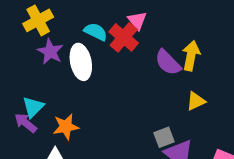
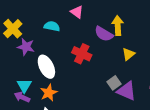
red cross: (124, 37) -> (82, 54), moved
white ellipse: (81, 62) -> (46, 67), moved

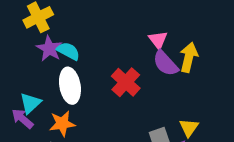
pink triangle: (77, 12) -> (158, 40), moved
cyan semicircle: (52, 26) -> (68, 51), moved
yellow triangle: (128, 54) -> (189, 128), moved, turned -32

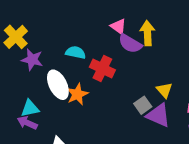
cyan semicircle: (68, 51) -> (76, 53), moved
cyan triangle: (30, 103) -> (30, 108), turned 48
orange star: (62, 124) -> (77, 94), moved

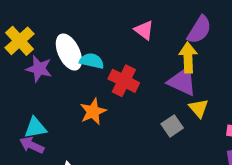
yellow arrow: (147, 33) -> (188, 57), moved
purple semicircle: (130, 44) -> (199, 30), moved, turned -90
white ellipse: (58, 85) -> (69, 52), moved
purple triangle: (158, 115) -> (182, 81), moved

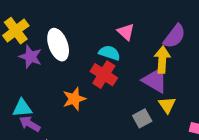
cyan semicircle: (92, 61) -> (109, 53), moved
purple arrow: (32, 145) -> (30, 124), moved

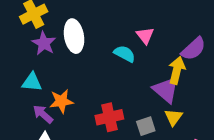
red cross: (104, 75) -> (109, 117), moved, turned 35
orange star: (74, 99) -> (61, 101), moved
cyan triangle: (22, 108) -> (32, 82), moved
purple arrow: (30, 124) -> (43, 114), moved

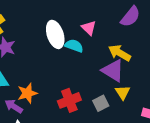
white ellipse: (74, 36) -> (55, 34), moved
purple semicircle: (193, 49) -> (130, 17), moved
yellow arrow: (177, 70) -> (120, 53), turned -65

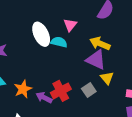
pink triangle: (89, 28) -> (70, 25), turned 32
purple arrow: (14, 106) -> (44, 98), moved

